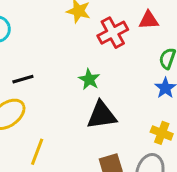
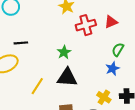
red triangle: (149, 20) -> (111, 22), turned -32
yellow line: (37, 152) -> (37, 86), moved

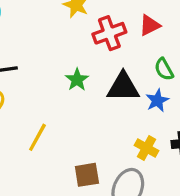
green semicircle: (118, 50) -> (164, 69), turned -56
black triangle: (67, 77) -> (123, 87), moved

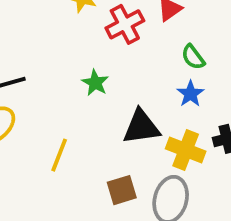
black triangle: (123, 87) -> (141, 127), moved
yellow cross: (146, 148) -> (186, 150), size x1.4

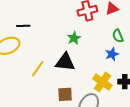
green star: (95, 83) -> (74, 38), moved
black triangle: (141, 127) -> (65, 62), moved

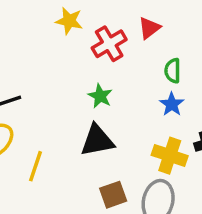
green semicircle: (118, 36) -> (173, 71), turned 40
yellow line: (38, 69) -> (35, 166), moved

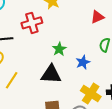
red cross: (109, 44) -> (32, 23), moved
blue star: (172, 104) -> (83, 62), moved

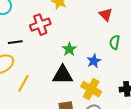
red triangle: (97, 17) -> (106, 15), turned -48
yellow cross: (91, 94) -> (91, 89), moved

